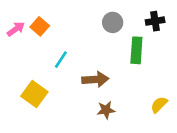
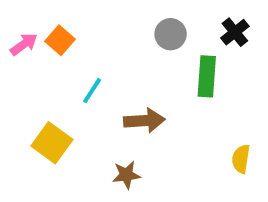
black cross: (155, 21) -> (235, 32), turned -30
yellow semicircle: (159, 105) -> (241, 159), turned -36
brown star: (106, 110) -> (126, 175), moved

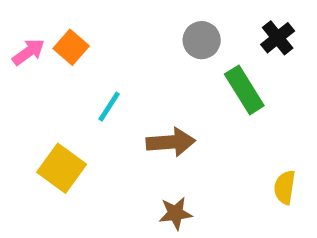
green rectangle: (207, 76) -> (244, 90), turned -36
brown star: (126, 175) -> (176, 213), moved

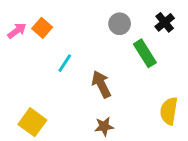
brown arrow: (171, 142) -> (101, 84), turned -112
yellow square: (62, 168) -> (32, 122), moved
yellow semicircle: (285, 187) -> (169, 111), size x1.4

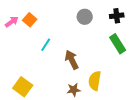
black cross: (165, 22) -> (117, 16), turned 32
green rectangle: (145, 53) -> (118, 44), moved
yellow semicircle: (169, 111) -> (95, 81), moved

